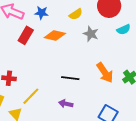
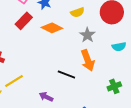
cyan semicircle: (124, 29) -> (119, 47), moved
orange arrow: (105, 73) -> (88, 60), moved
black line: (70, 78) -> (66, 74), moved

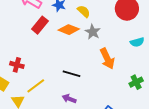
yellow semicircle: (77, 12) -> (84, 11), moved, turned -112
gray star: (87, 35) -> (93, 32), moved
black line: (66, 74) -> (71, 74), moved

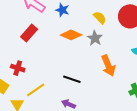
yellow semicircle: (84, 11) -> (100, 18), moved
red rectangle: (40, 25) -> (29, 33), moved

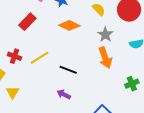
gray star: (95, 38) -> (105, 35), moved
yellow line: (36, 90) -> (40, 58), moved

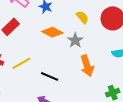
gray star: (105, 35) -> (75, 40), moved

